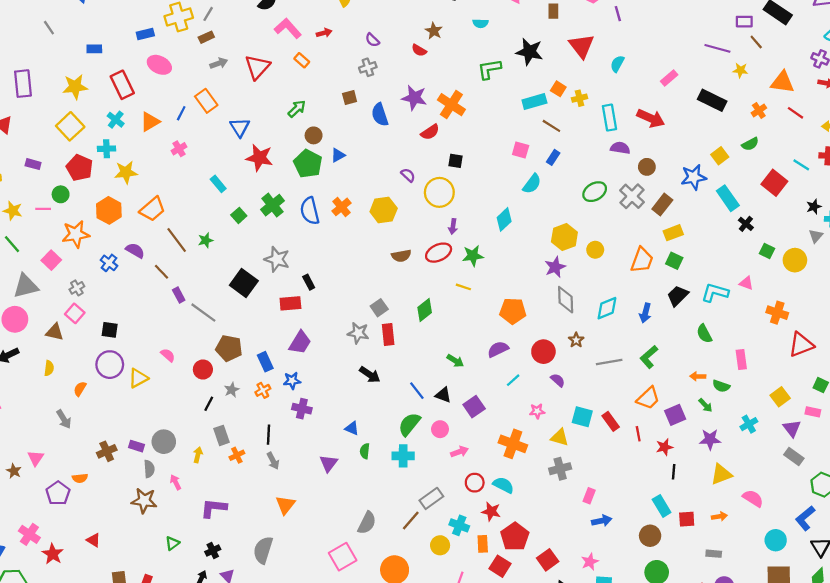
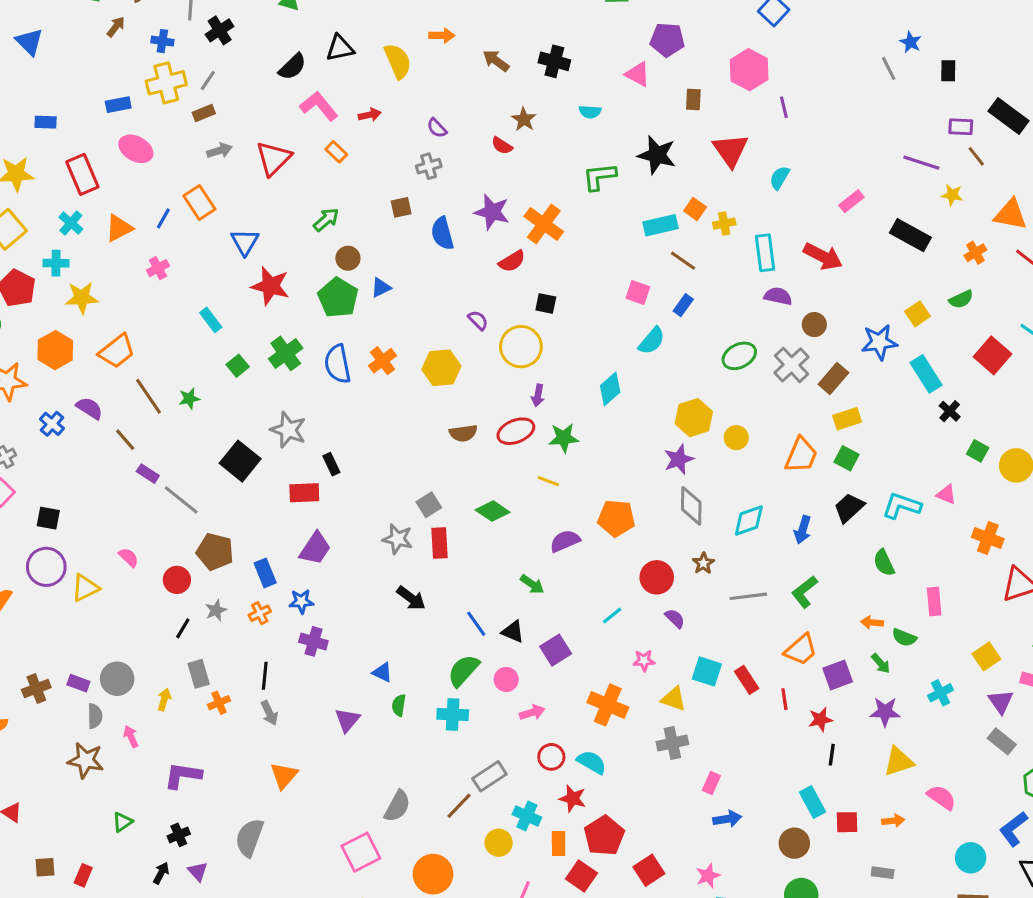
purple rectangle: (179, 295) -> (148, 474), turned -32
green diamond: (425, 310) -> (493, 511), turned 70
purple semicircle: (498, 349) -> (565, 541), moved

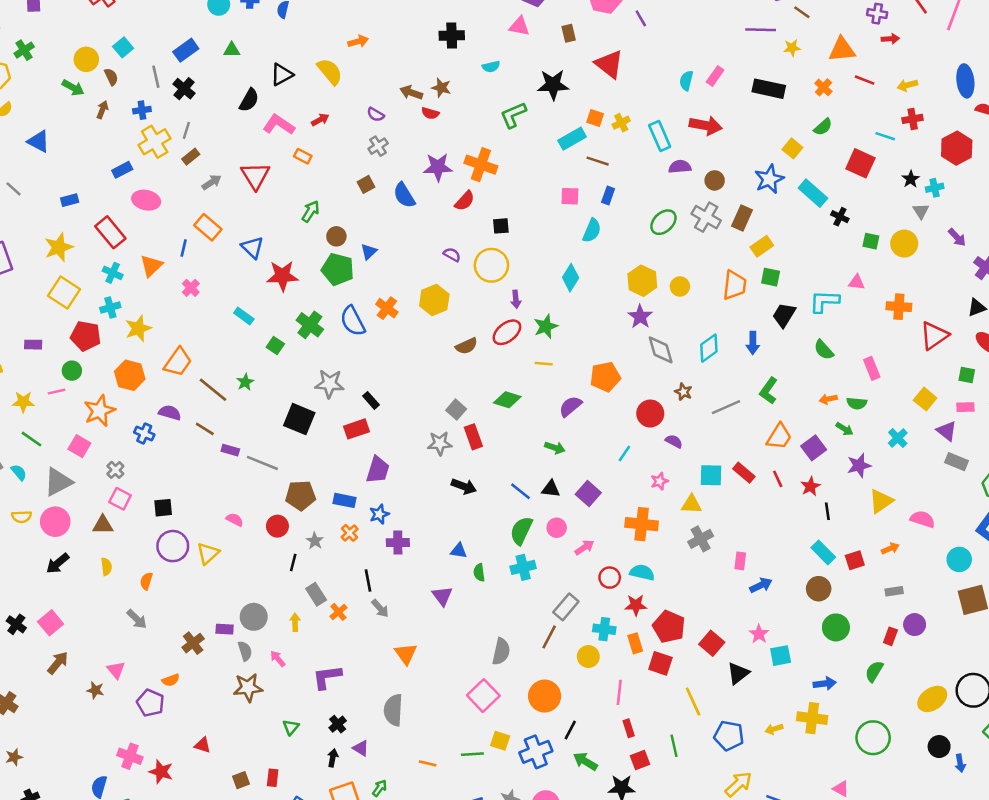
brown arrow: (496, 61) -> (411, 93), moved
cyan semicircle: (780, 178) -> (686, 81), moved
blue rectangle: (265, 573) -> (344, 500), turned -40

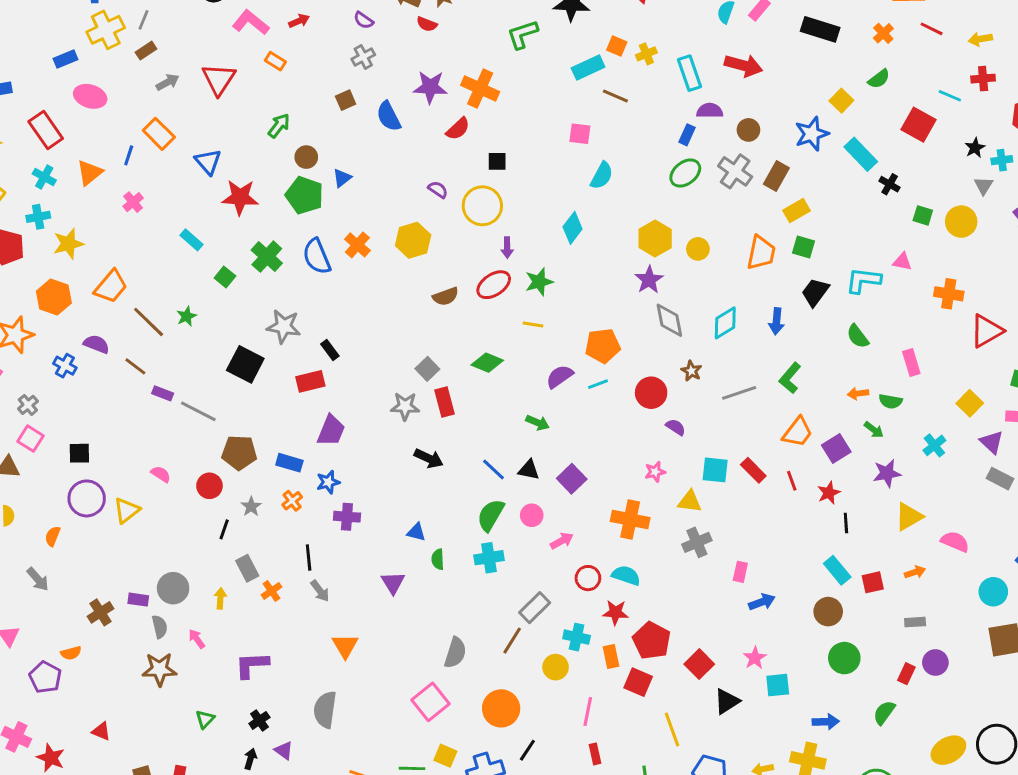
blue rectangle: (608, 196) -> (687, 135), moved
cyan line: (624, 454) -> (598, 384), moved, turned 30

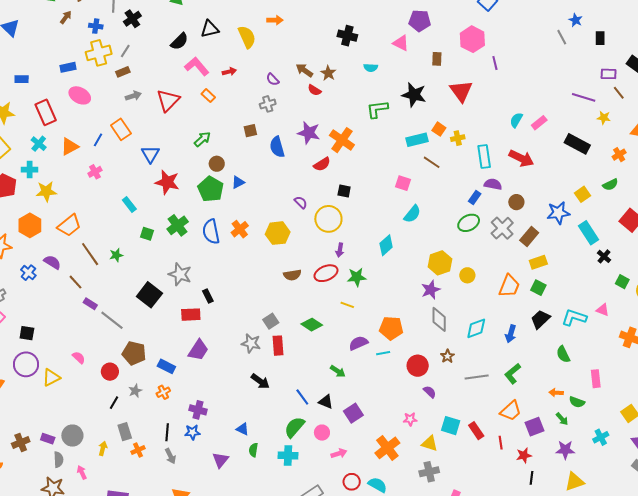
green square: (225, 277) -> (147, 234), turned -32
blue star: (328, 482) -> (192, 432), moved
orange cross: (630, 520) -> (387, 448), turned 30

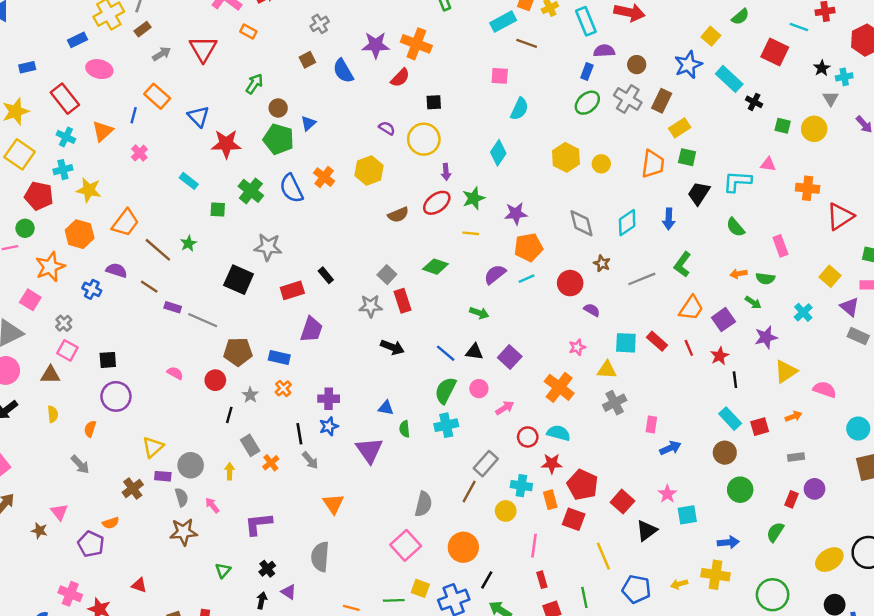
yellow star: (46, 191) -> (89, 190), turned 30
purple star: (431, 290) -> (516, 214), moved, turned 30
black rectangle: (208, 296) -> (326, 275), moved
yellow triangle: (51, 377) -> (153, 447), moved
purple triangle: (220, 460) -> (369, 450), size x1.4

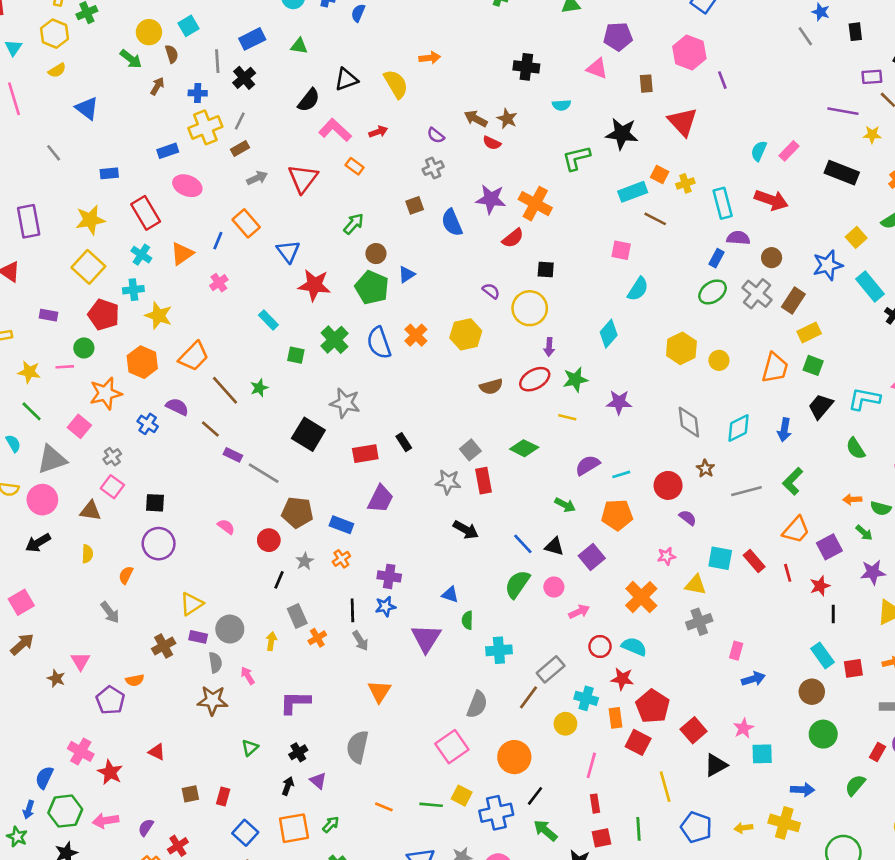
orange pentagon: (528, 247) -> (617, 515), moved
cyan cross: (446, 425) -> (499, 650), moved

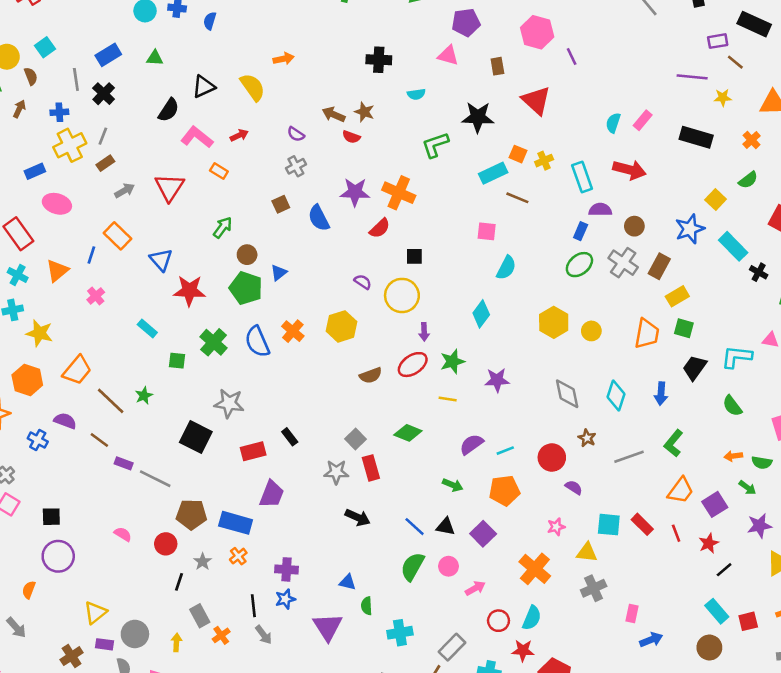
cyan diamond: (739, 428) -> (616, 396), turned -40
blue rectangle: (341, 525) -> (236, 523), size x1.4
black line: (833, 614) -> (724, 570), turned 54
cyan semicircle: (634, 647) -> (532, 618), turned 95

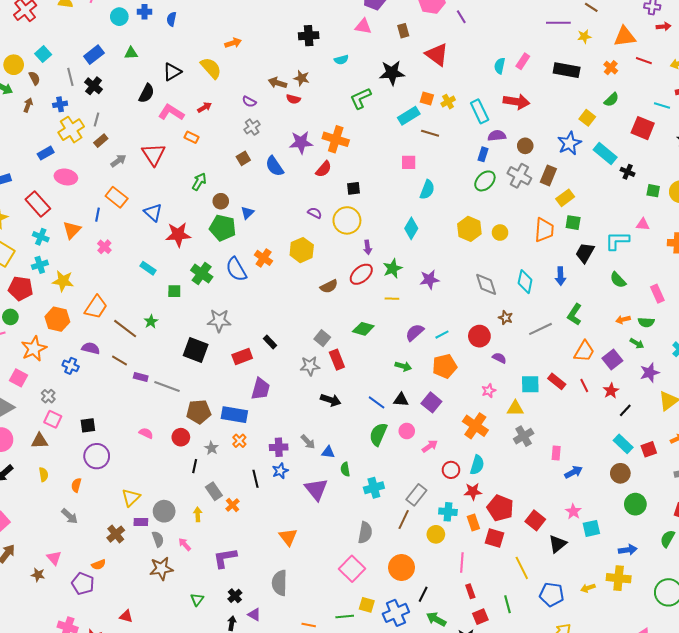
gray arrow: (264, 635) -> (308, 442), moved

